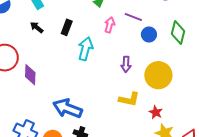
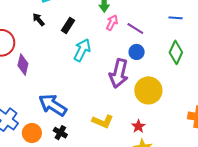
pink arrow: (110, 25) -> (112, 23), moved
blue circle: (149, 34) -> (137, 52), moved
purple arrow: (126, 64) -> (119, 73), size x1.8
yellow L-shape: (129, 99) -> (103, 121), moved

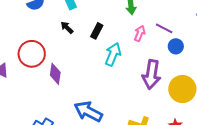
pink arrow: (112, 23) -> (140, 33), moved
blue circle: (137, 52) -> (176, 46), moved

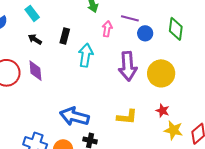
purple diamond: (55, 74) -> (35, 71), moved

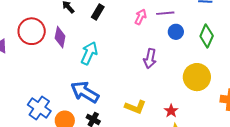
purple line: (130, 18) -> (165, 13), turned -36
cyan arrow: (86, 55) -> (89, 53), moved
purple arrow: (128, 66) -> (150, 59), size x0.7
yellow circle: (161, 73) -> (197, 77), moved

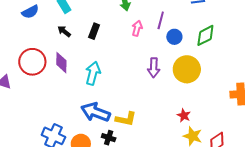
purple line: (165, 13) -> (161, 20), turned -60
green diamond: (207, 36) -> (205, 35), turned 50
yellow circle: (197, 77) -> (187, 69), moved
yellow L-shape: (135, 107) -> (126, 119), moved

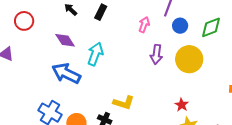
pink arrow: (137, 28) -> (144, 25), moved
red circle: (32, 62) -> (24, 21), moved, size x0.7
purple diamond: (61, 63) -> (65, 40), turned -40
blue arrow: (96, 112) -> (66, 73), moved

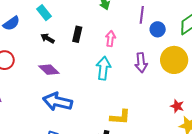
pink arrow: (144, 25) -> (110, 39), moved
cyan arrow: (95, 54) -> (103, 68), moved

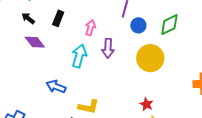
purple arrow: (141, 63) -> (108, 48), moved
purple diamond: (49, 70) -> (35, 42), moved
blue arrow: (58, 102) -> (56, 87), moved, size x0.7

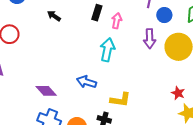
black rectangle: (58, 18) -> (97, 13), moved
purple diamond: (35, 42) -> (46, 91), moved
purple arrow: (108, 48) -> (150, 39), moved

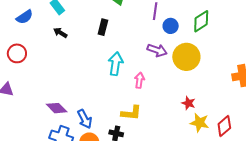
pink arrow: (117, 21) -> (139, 80), moved
purple arrow: (150, 39) -> (157, 50), turned -66
blue arrow: (87, 82) -> (85, 119), moved, turned -132

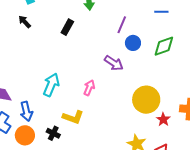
yellow circle: (186, 57) -> (146, 100), moved
cyan arrow: (116, 64) -> (51, 85), moved
red star: (188, 103) -> (163, 119), moved

